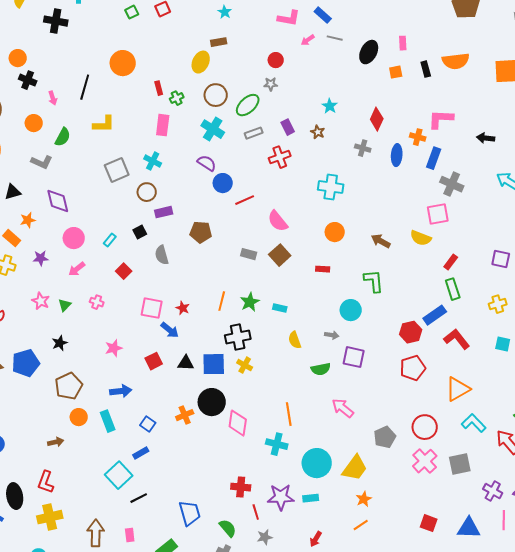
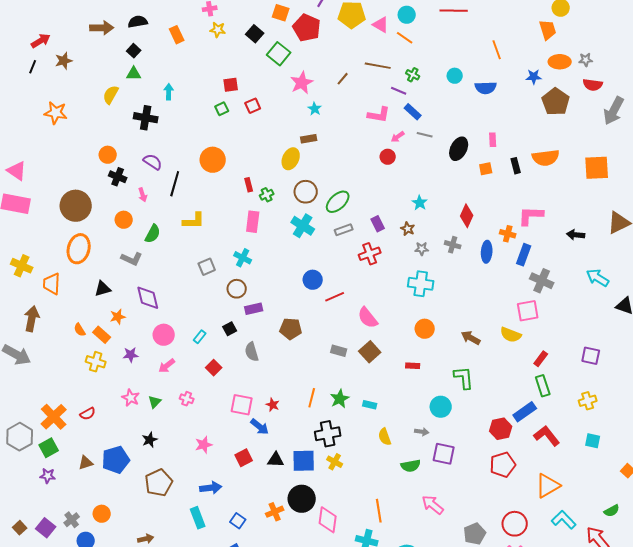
red circle: (276, 60) -> (388, 157), moved
gray star: (271, 84) -> (422, 249), moved
purple semicircle: (207, 163) -> (153, 162), moved
gray square: (117, 170) -> (207, 267), size x0.7
orange circle: (79, 417) -> (102, 514), moved

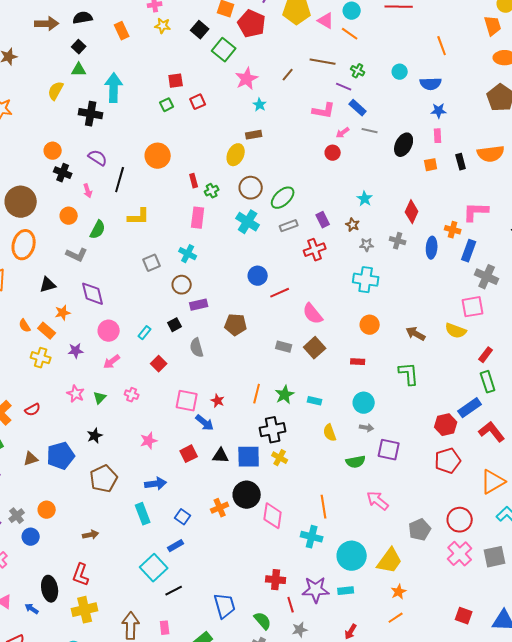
blue star: (534, 77) -> (439, 111), moved
cyan arrow: (169, 92) -> (114, 88), size x1.8
cyan circle: (441, 407) -> (364, 403), moved

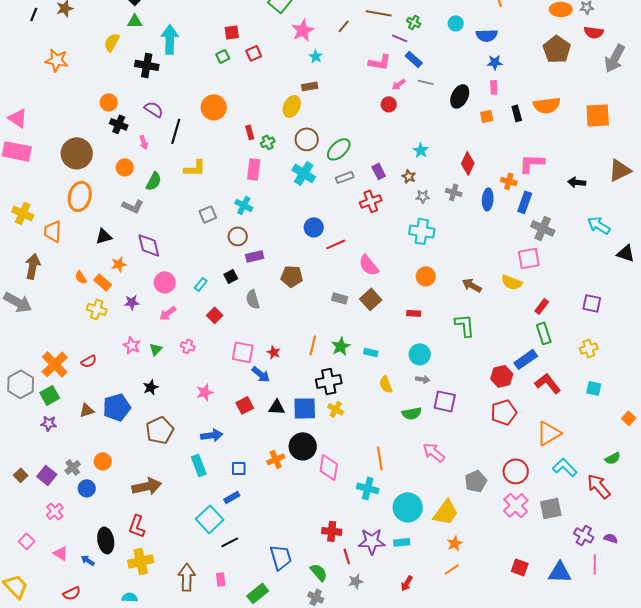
blue square: (183, 517) -> (239, 468), turned -35
brown arrow: (91, 535) -> (147, 486), size x1.8

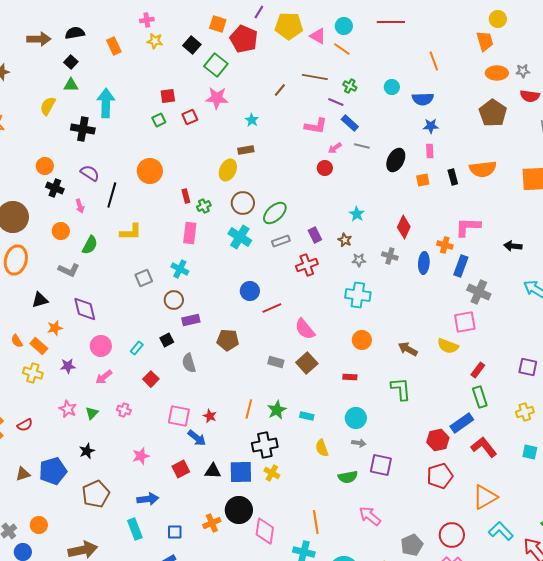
pink star: (303, 30) -> (217, 98), moved, turned 30

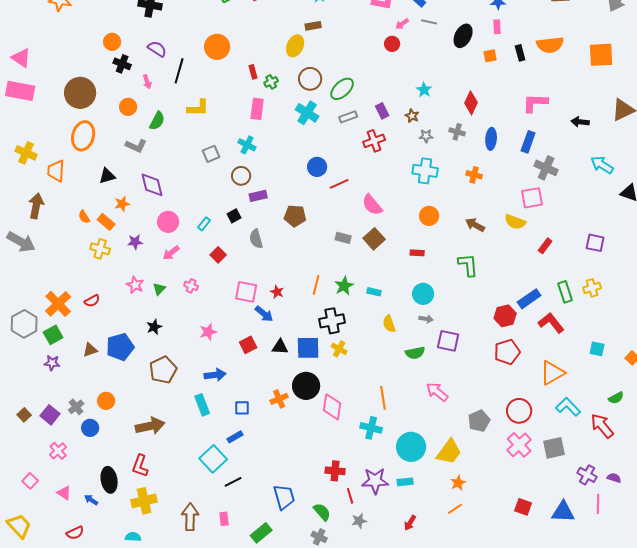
orange cross: (445, 245) -> (474, 175), moved
green rectangle: (480, 397) -> (565, 292), moved
cyan square: (530, 452) -> (597, 349), moved

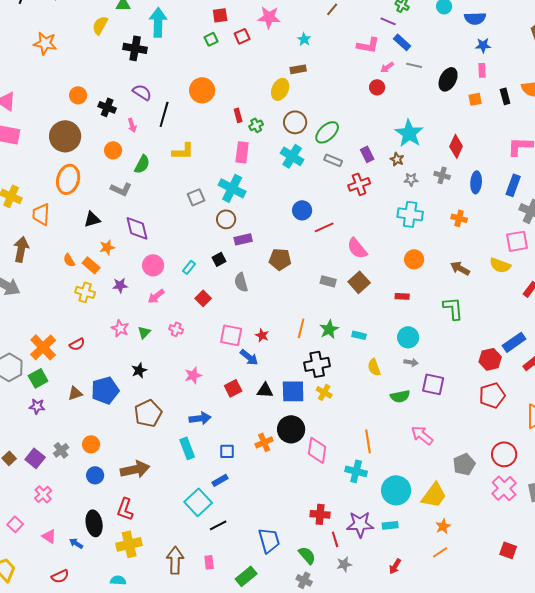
orange circle: (112, 42) -> (78, 95), moved
cyan star: (424, 90) -> (409, 133), size x1.8
gray rectangle: (348, 117) -> (333, 160), turned 42
cyan cross: (247, 145) -> (232, 188), size x1.5
blue circle: (90, 428) -> (95, 475), moved

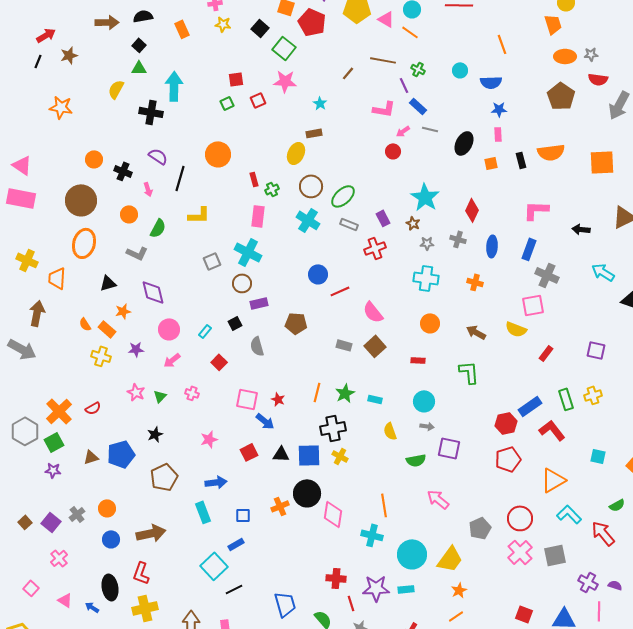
purple line: (388, 21) -> (404, 85), turned 42

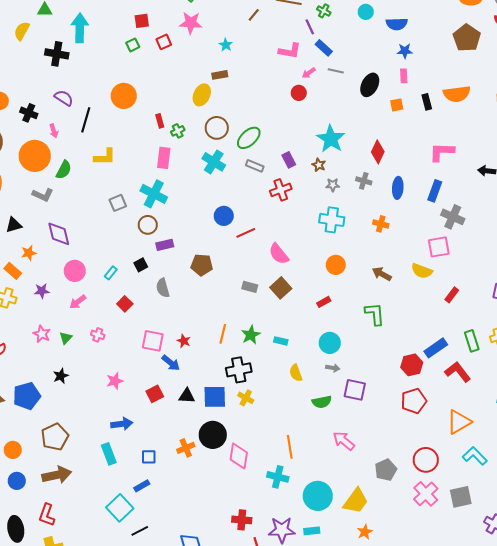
orange circle: (129, 214) -> (35, 156), size x1.8
red rectangle: (418, 360) -> (324, 302), turned -32
brown pentagon: (164, 477) -> (55, 437), moved

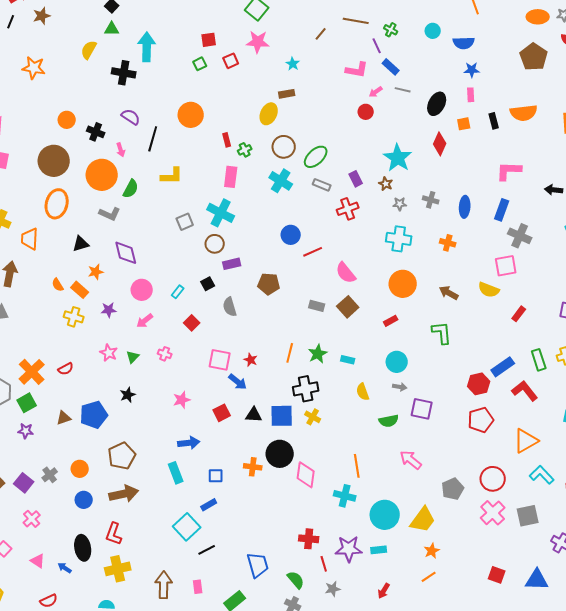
red diamond: (378, 152) -> (440, 144), moved
orange circle: (336, 265) -> (403, 284), size x1.4
orange cross: (186, 448) -> (253, 467), turned 30

